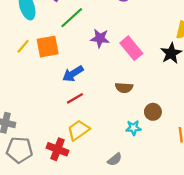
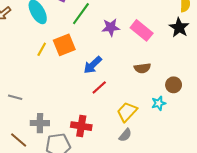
yellow trapezoid: (78, 130) -> (127, 112), moved
red cross: (58, 149) -> (81, 126), moved
gray semicircle: (115, 159) -> (125, 135), moved

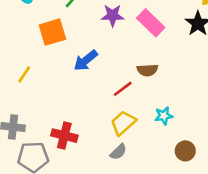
yellow line: (42, 49) -> (24, 74), moved
brown circle: (174, 85) -> (185, 151), moved
red line: (99, 87) -> (123, 89), moved

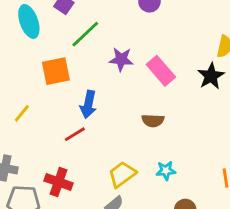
blue arrow: (86, 60) -> (88, 104), turned -45
red line: (123, 89) -> (75, 134), moved

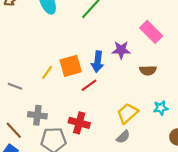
purple star: (121, 59) -> (121, 50), moved
orange square: (56, 71) -> (71, 66), moved

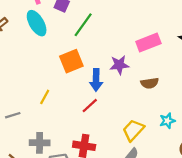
pink rectangle: (151, 32) -> (148, 42), turned -60
orange square: (71, 66) -> (71, 61), moved
gray line: (15, 86) -> (13, 115), turned -32

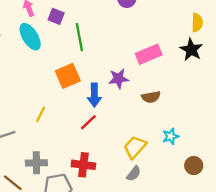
green line: (83, 25) -> (79, 37), turned -45

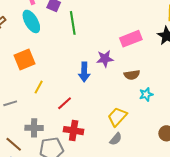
orange square: (68, 76) -> (24, 59), moved
red line: (88, 122) -> (65, 103), moved
cyan star: (171, 136) -> (146, 94), moved

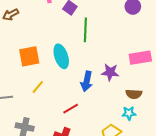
cyan ellipse: (31, 21) -> (61, 56), moved
cyan star: (146, 94) -> (129, 113), moved
red line: (65, 103) -> (71, 109), moved

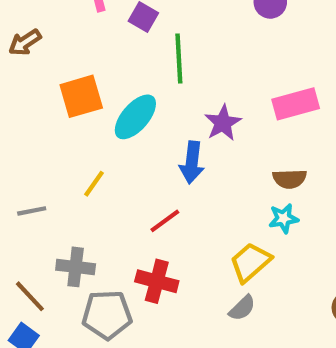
orange square: (29, 56) -> (81, 96), moved
cyan ellipse: (61, 56) -> (135, 117), turned 65
purple star: (110, 72) -> (223, 123), moved, turned -30

